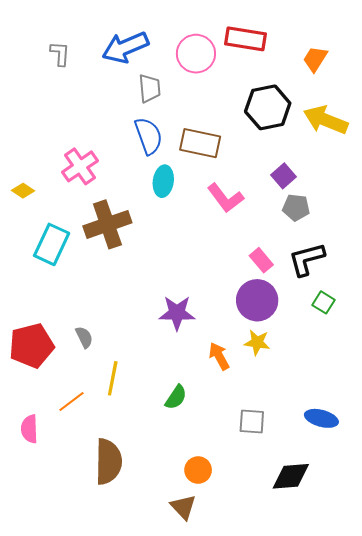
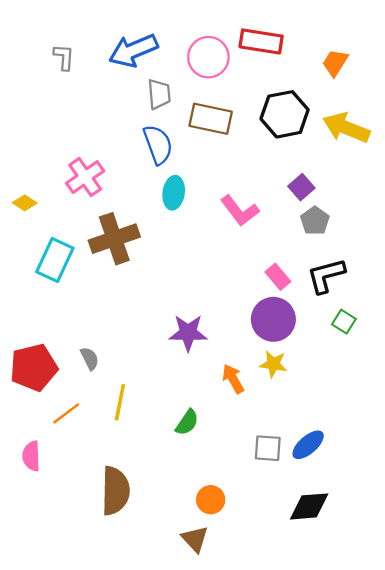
brown rectangle: (200, 143) -> (211, 119), moved
gray pentagon: (296, 208) -> (315, 221), turned 30
orange line: (72, 401) -> (66, 413), moved
blue ellipse: (321, 418) -> (308, 445), moved, turned -56

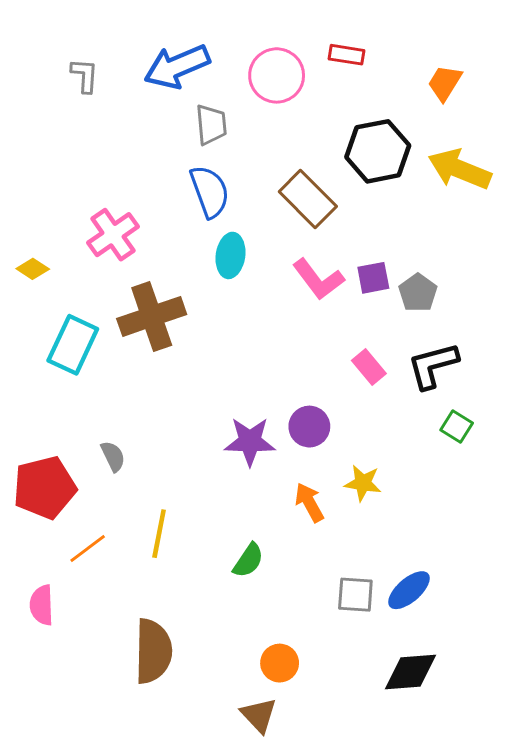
red rectangle: (261, 41) -> (347, 55), size x0.6
brown rectangle: (211, 119) -> (308, 199), moved, turned 33
purple square: (301, 187) -> (373, 278), moved, turned 30
purple circle: (273, 319) -> (309, 427), moved, size x0.7
gray semicircle: (90, 359) -> (113, 456), moved

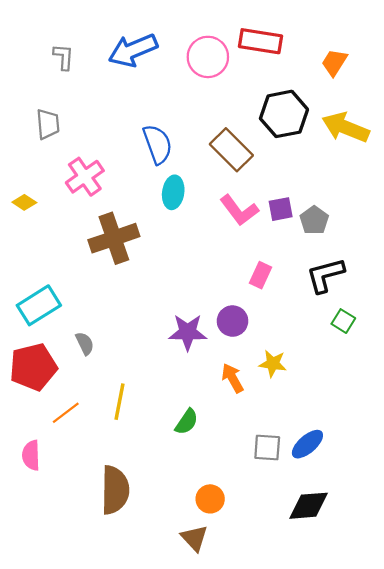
red rectangle: (347, 55) -> (260, 41), size x1.6
gray trapezoid: (211, 125) -> (48, 124), moved
cyan rectangle: (73, 345) -> (39, 305), moved, turned 33
pink rectangle: (369, 367) -> (260, 275), moved, turned 65

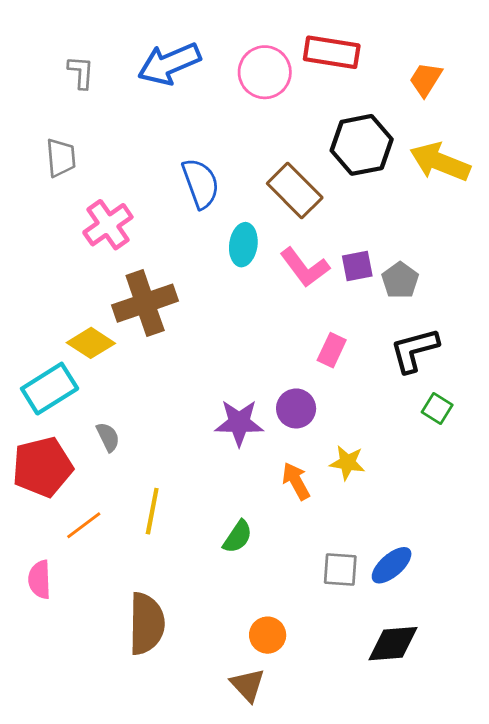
cyan ellipse: (173, 192) -> (243, 245), moved
yellow diamond: (24, 202) -> (91, 343), moved, size x1.5

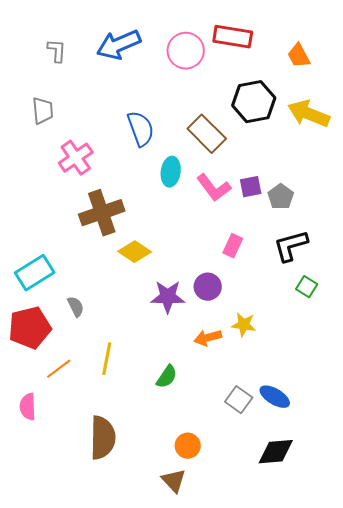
orange trapezoid: (426, 79) -> (299, 56), turned -60
yellow diamond: (91, 343) -> (135, 252), moved
orange arrow: (296, 481) -> (208, 338), turned -76
blue ellipse: (392, 565) -> (275, 397), turned 72
gray square: (340, 570) -> (239, 400), turned 32

